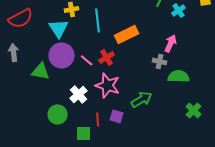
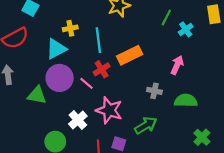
cyan triangle: (59, 28) -> (56, 49), turned 35
red cross: (107, 57) -> (102, 69), moved
gray cross: (160, 61) -> (154, 91), moved

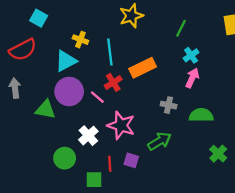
yellow cross: (70, 28) -> (80, 40), turned 32
cyan cross: (186, 29) -> (191, 55), moved

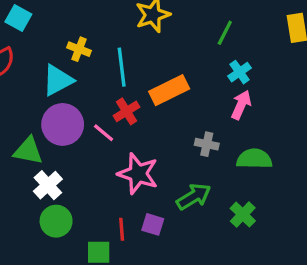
white cross: (88, 136) -> (48, 185), moved
green cross: (218, 154) -> (243, 215), moved

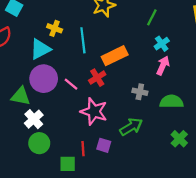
red cross: (127, 111) -> (97, 78), moved
green cross: (243, 215) -> (179, 139), moved

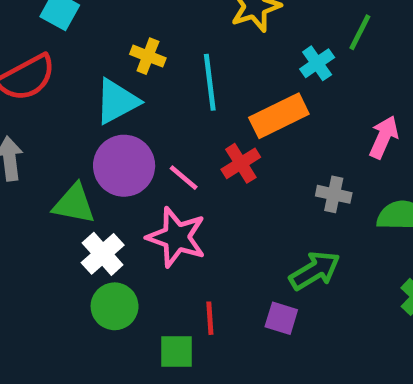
cyan cross: (162, 44) -> (317, 63), moved
pink star: (94, 111) -> (176, 237), moved
purple square: (104, 145) -> (281, 318), moved

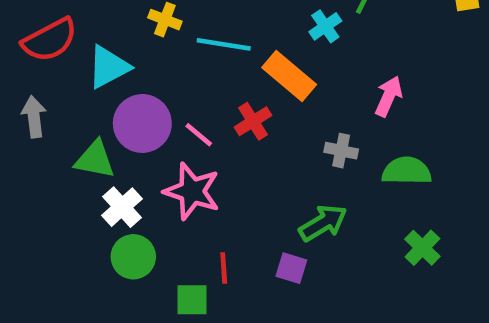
cyan line: (210, 82) -> (224, 44), turned -74
cyan triangle: (117, 101) -> (108, 67), moved
orange rectangle: (279, 116) -> (289, 76), turned 66

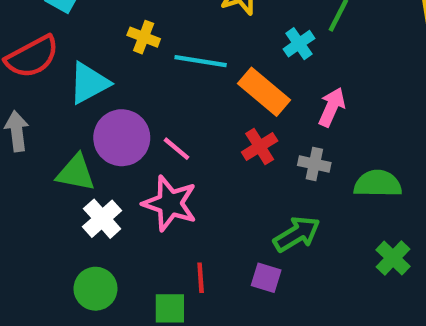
pink arrow: (389, 96) -> (332, 107), moved
red cross: (253, 121) -> (260, 146), moved
green circle: (133, 257) -> (96, 289), moved

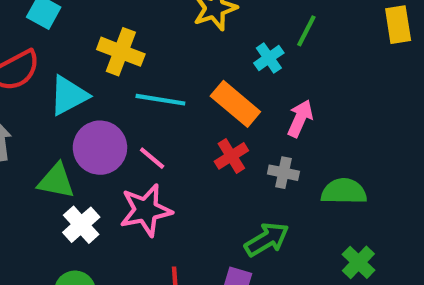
yellow cross: (144, 37) -> (121, 52), size x1.5
cyan line: (201, 61) -> (160, 100), moved
pink star: (170, 203) -> (146, 210), turned -30

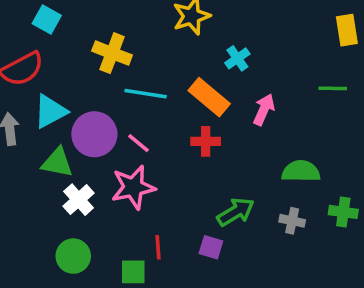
green line: (306, 31) -> (333, 88), moved, turned 64
cyan triangle: (69, 96) -> (50, 111), moved
red cross: (231, 156) -> (206, 141), turned 32
gray cross: (283, 173) -> (292, 221), moved
green cross: (358, 262) -> (343, 212), moved, turned -36

